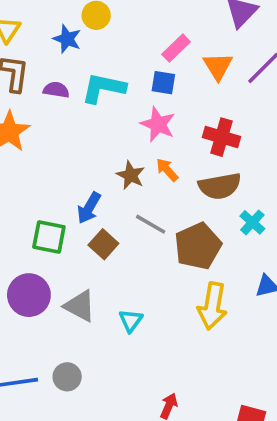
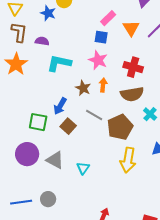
cyan L-shape: (103, 88) -> (59, 63), moved
orange arrow: (167, 170) -> (103, 85), turned 48

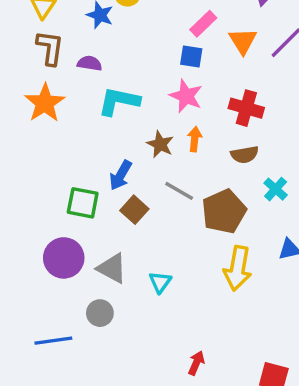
brown semicircle: (132, 94) -> (245, 155), size x0.7
gray circle: (48, 199) -> (100, 313), moved

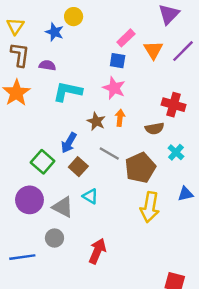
red cross: (246, 108) -> (174, 105), moved
green square: (83, 203) -> (43, 162), turned 30
cyan triangle: (160, 282) -> (90, 196), moved, turned -35
red arrow: (196, 363) -> (97, 251), moved, size x1.5

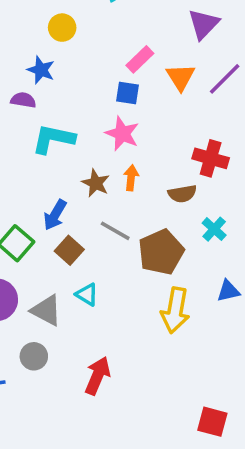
blue star: (54, 32) -> (41, 70), moved

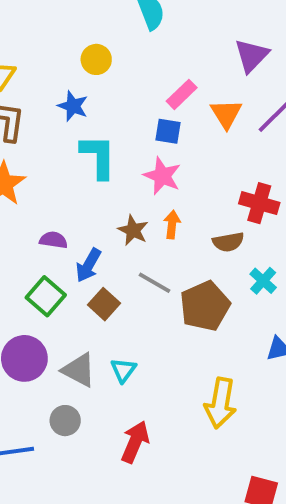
purple semicircle: (23, 100) -> (54, 240), moved
cyan L-shape: (53, 139) -> (98, 157), moved, turned 78
cyan triangle: (87, 294) -> (123, 370), moved, turned 35
yellow arrow: (175, 310) -> (220, 403), moved

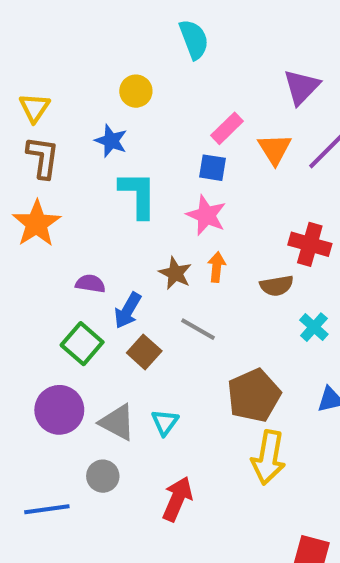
brown pentagon: (205, 306) -> (254, 395), moved

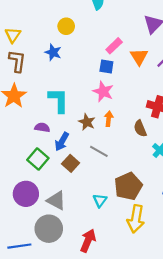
cyan L-shape: (138, 195) -> (59, 100), moved
brown semicircle: (277, 286) -> (140, 129), turned 77
cyan triangle: (165, 422) -> (100, 200), moved
gray circle: (103, 476) -> (49, 229), size x1.6

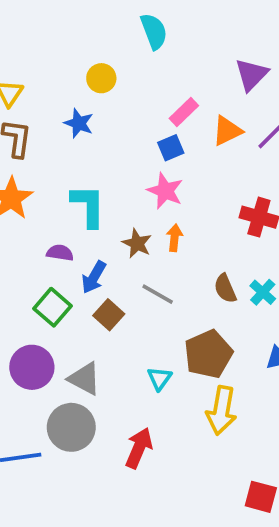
orange triangle: (139, 57) -> (227, 131), turned 36
blue square: (106, 67) -> (171, 148), turned -32
brown semicircle: (140, 129) -> (225, 288), moved

